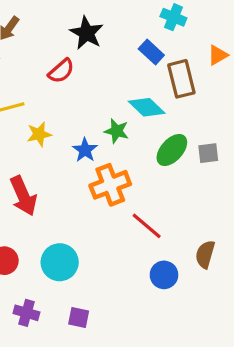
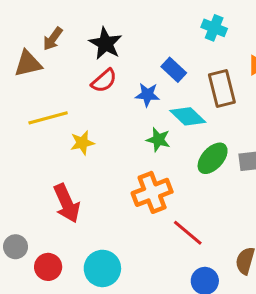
black star: (87, 33) -> (106, 43), moved
blue rectangle: (151, 52) -> (174, 70), moved
blue star: (85, 150) -> (147, 95), moved, turned -30

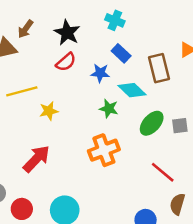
cyan cross: (214, 28) -> (115, 20), moved
red arrow: (67, 203) -> (37, 159), turned -112
red line: (188, 233) -> (163, 172), moved

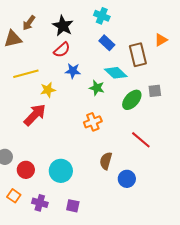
blue star: (100, 73) -> (73, 71), moved
gray square: (180, 126) -> (155, 91), moved
orange cross: (104, 150) -> (93, 122), size x0.7
red arrow: (37, 159) -> (35, 115), moved
brown semicircle: (177, 204) -> (106, 161), moved

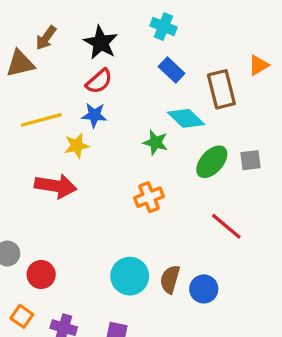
blue star: (73, 71) -> (94, 115), moved
gray square: (155, 91) -> (250, 160), moved
red arrow: (35, 115) -> (56, 186), turned 55
brown semicircle: (106, 161) -> (170, 279), moved
cyan circle: (61, 171) -> (130, 276), moved

